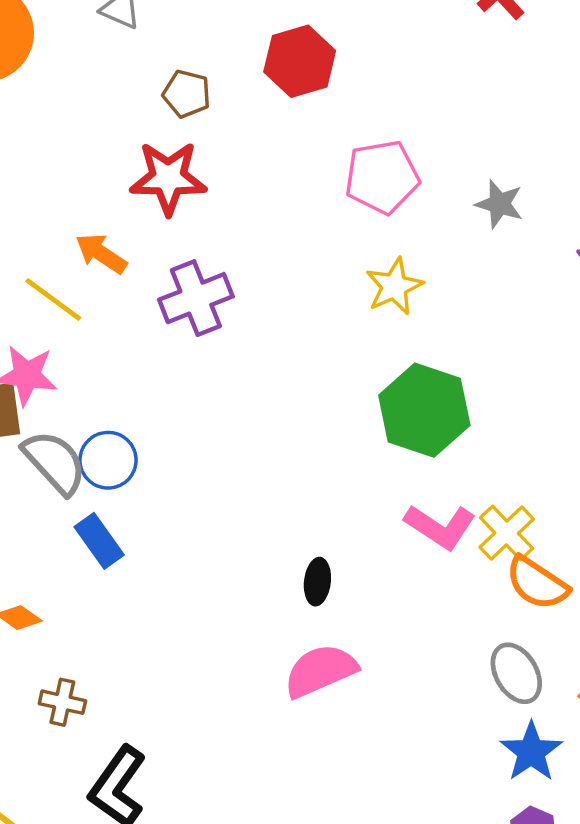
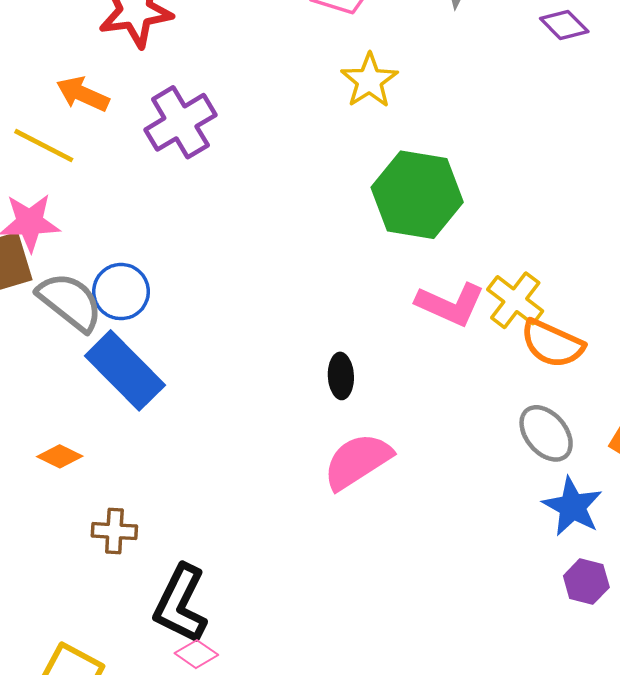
blue rectangle: (99, 541) -> (125, 370), size x1.5

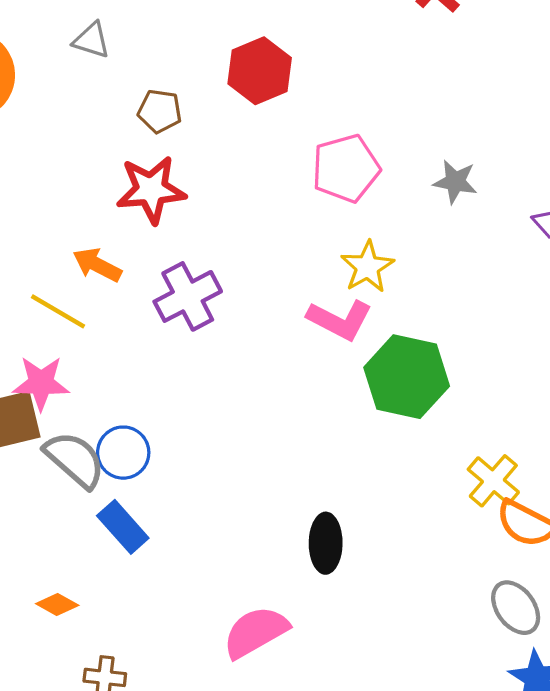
pink L-shape: (450, 304) -> (340, 320), moved
blue rectangle: (125, 370) -> (123, 527), size x0.7
black ellipse: (341, 376) -> (326, 543), size x1.4
pink semicircle: (357, 461) -> (256, 632), moved

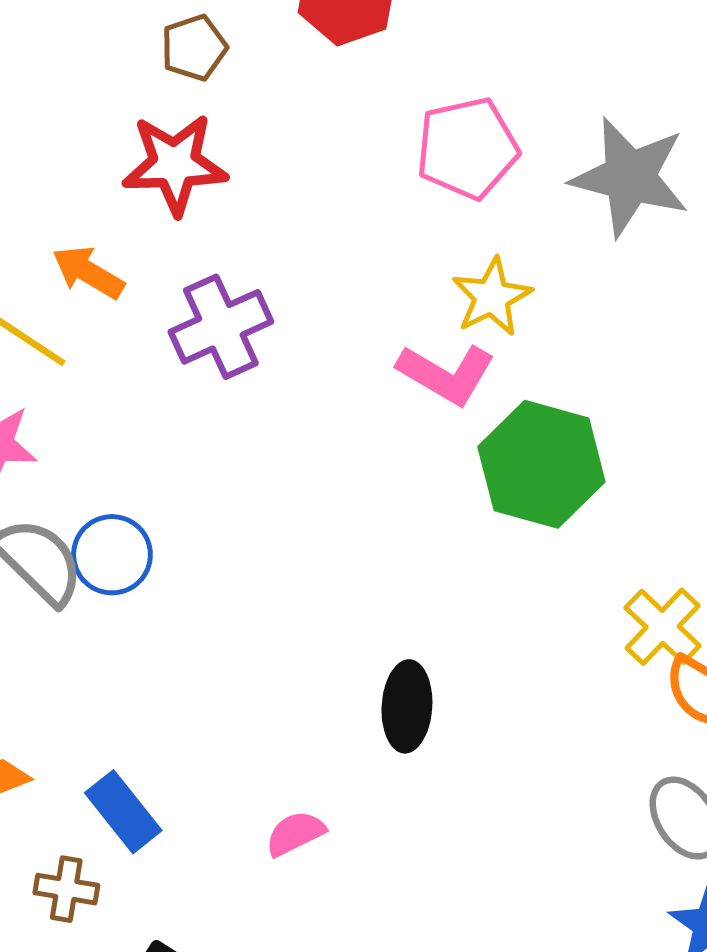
brown pentagon: (160, 111) -> (194, 48), turned -30
gray star: (455, 182) -> (630, 177), size x1.8
blue rectangle: (123, 527) -> (123, 812), moved
pink semicircle: (256, 632) -> (295, 833), size x0.6

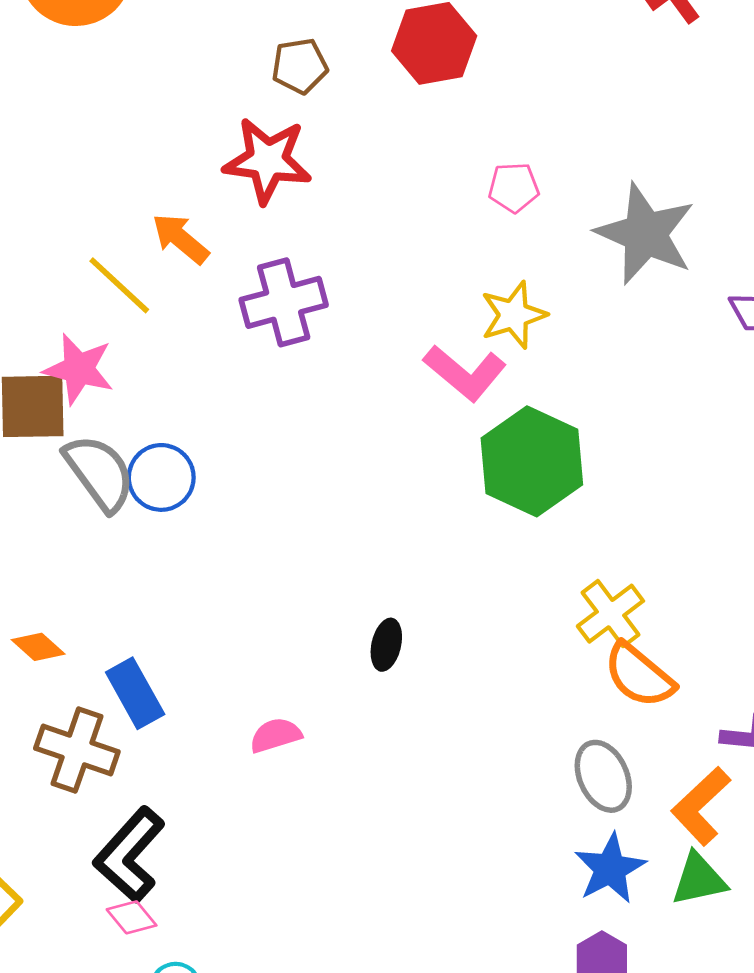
pink pentagon: (467, 148) -> (514, 187), size x0.6
black ellipse: (407, 706) -> (386, 645), size x0.7
brown cross: (66, 889) -> (77, 750), size x1.5

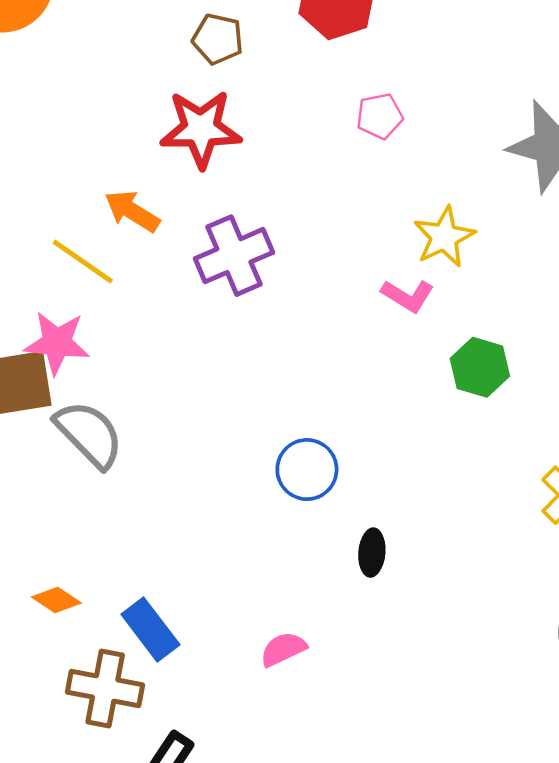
brown pentagon: (300, 66) -> (218, 39), turned 30
pink pentagon: (514, 187) -> (380, 116), moved
pink L-shape: (465, 373) -> (408, 296), size x0.7
green hexagon: (532, 461) -> (480, 367), size x0.6
blue circle: (161, 477) -> (307, 470), moved

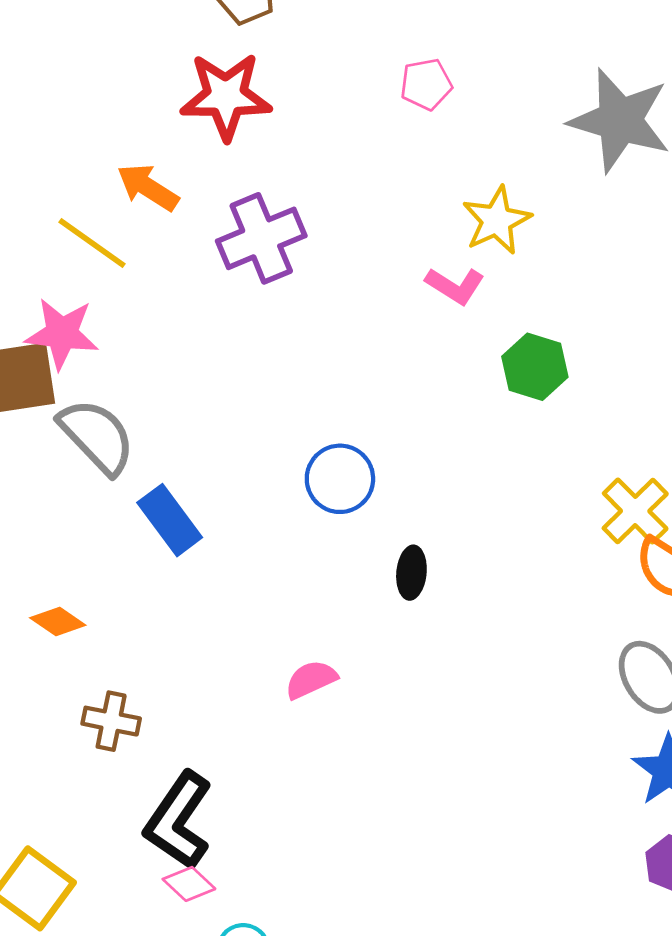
blue rectangle: (150, 629) -> (170, 520), moved
brown cross: (105, 688) -> (111, 721), size x0.7

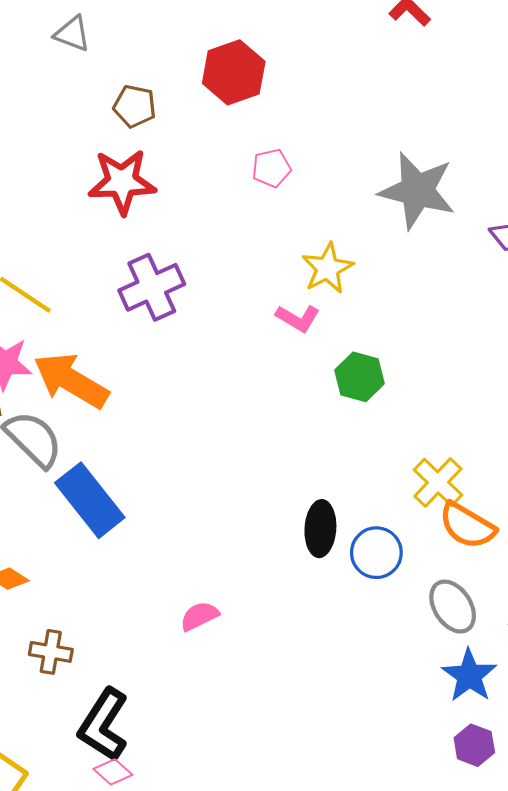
orange arrow: (148, 187) -> (71, 380), moved, size x1.6
blue circle: (340, 479) -> (376, 553), moved
blue rectangle: (170, 520) -> (90, 500), size x1.4
black ellipse: (411, 573) -> (320, 529), moved, size x1.4

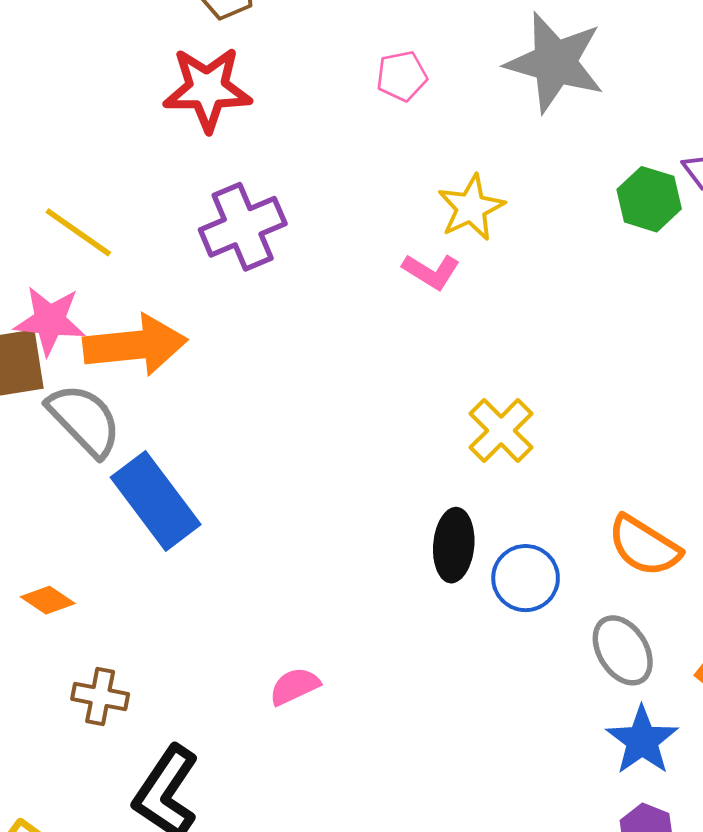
gray star: (417, 191) -> (555, 62), moved
green hexagon: (359, 377) -> (649, 199), moved
orange arrow: (71, 380) -> (135, 345), turned 142
yellow cross: (438, 482) -> (501, 431), moved
pink semicircle: (199, 616) -> (295, 686), moved

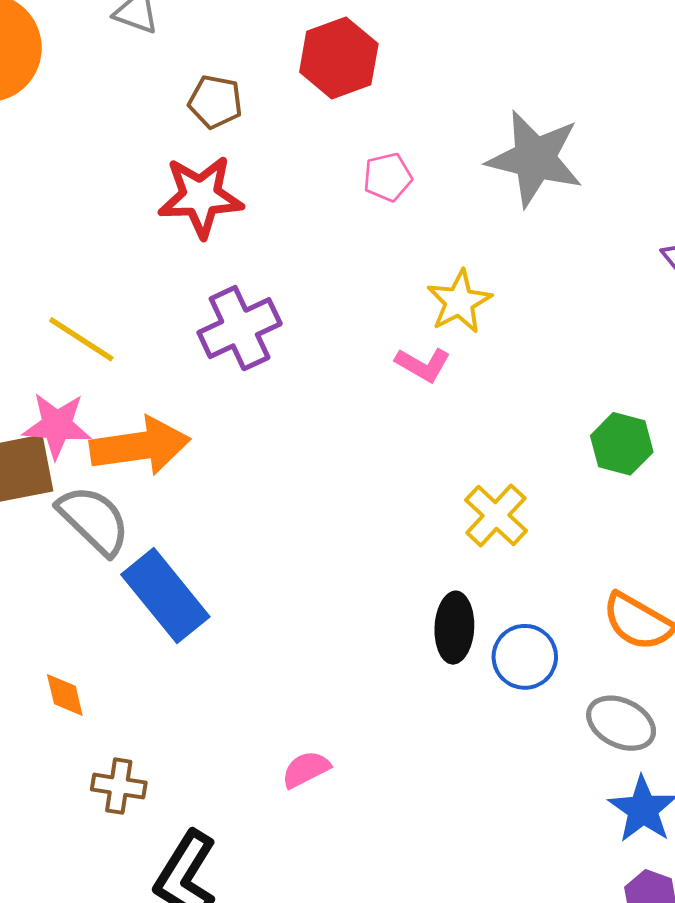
green hexagon: (649, 199) -> (622, 444), moved
orange diamond: (48, 600) -> (65, 695), turned 45
gray ellipse: (623, 650) -> (621, 723), turned -30

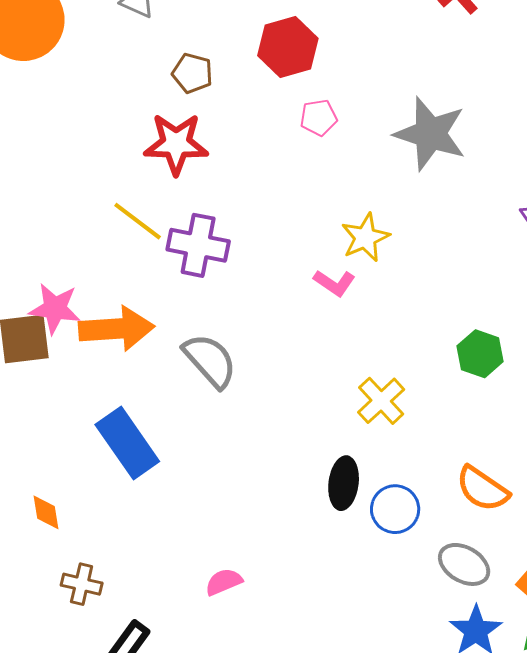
pink pentagon: (388, 177) -> (319, 118), moved
purple cross: (240, 328) -> (198, 245), turned 32
yellow line: (81, 339) -> (138, 221), moved
gray semicircle: (94, 520) -> (210, 361), moved

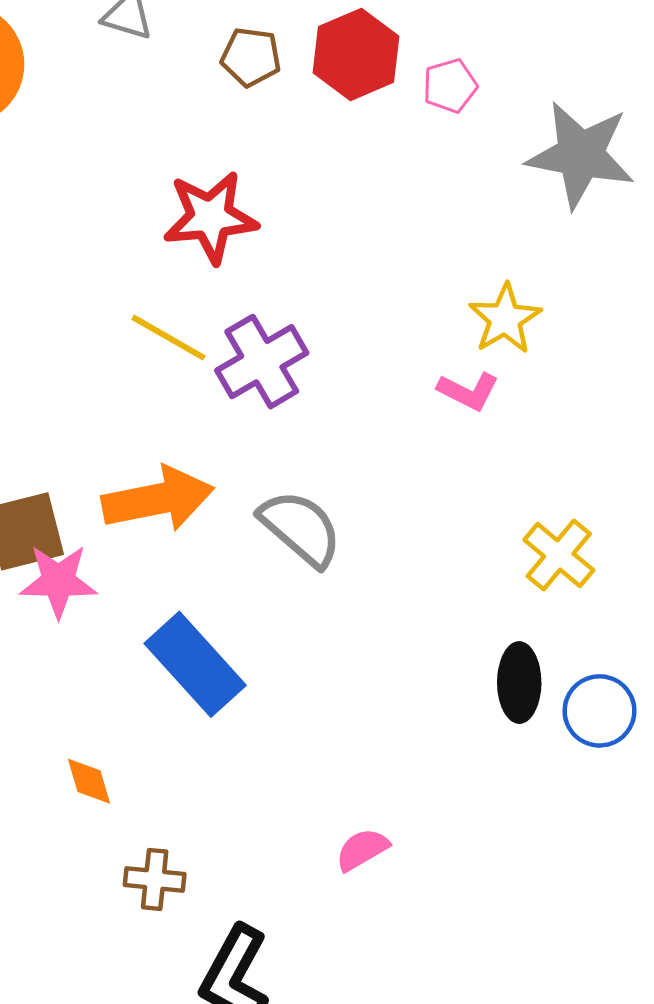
brown pentagon: (192, 73) -> (251, 57), moved
pink pentagon: (319, 118) -> (450, 86), moved
purple cross: (198, 245) -> (262, 362), turned -34
pink star: (55, 309) -> (58, 581), moved

